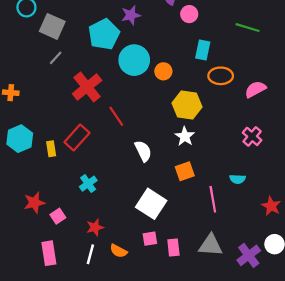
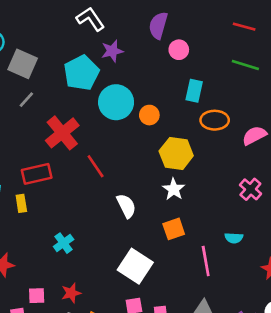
red rectangle: (77, 138) -> (37, 174), moved, turned 35
pink square: (58, 216) -> (37, 296), moved, turned 32

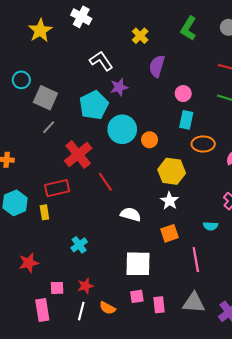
pink circle: (179, 50) -> (183, 94), moved
white semicircle: (126, 206) -> (131, 214), turned -48
cyan semicircle: (234, 238) -> (210, 226), moved
white square: (135, 266) -> (138, 264), turned -32

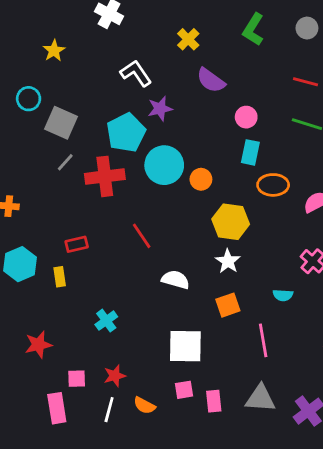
yellow star: (40, 30) -> (54, 51), moved, size x0.7
purple semicircle: (157, 66) -> (211, 80), turned -70
red cross: (78, 155) -> (105, 176), moved, turned 32
red rectangle: (57, 188) -> (77, 244), size x0.7

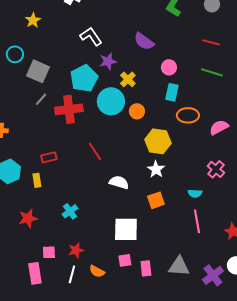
yellow cross: (188, 39) -> (128, 79), moved
pink line: (263, 340) -> (197, 221), moved
red star: (38, 345) -> (28, 218), moved

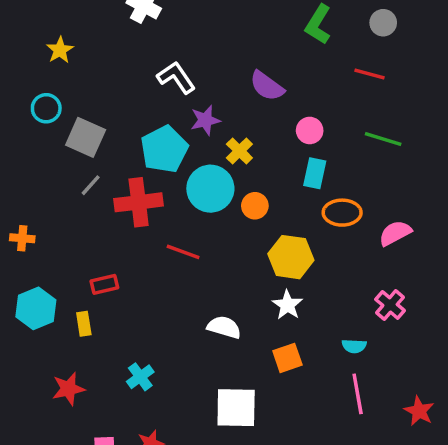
yellow star: (33, 20) -> (60, 50), moved
red line: (211, 42) -> (369, 74), moved
red line: (95, 151) -> (183, 252), moved, turned -36

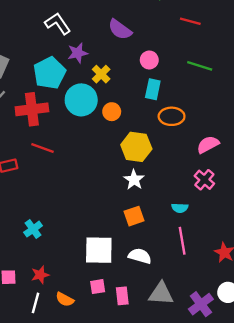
pink semicircle: (395, 233) -> (208, 145), moved
red line: (183, 252) -> (42, 148), moved
white semicircle: (224, 327) -> (140, 256), moved

